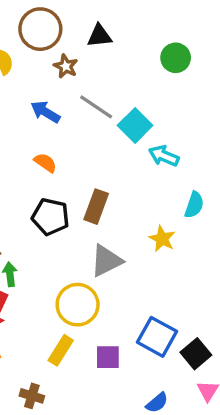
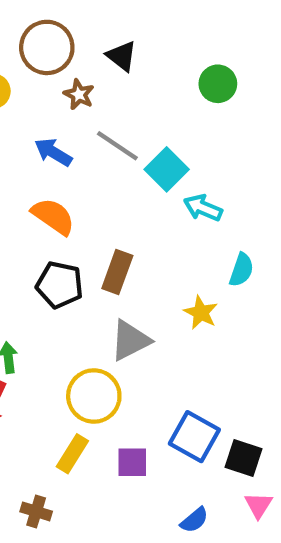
black triangle: (100, 36) -> (122, 56), turned 44
orange semicircle: (45, 163) -> (53, 216), size x1.5
black square: (196, 354) -> (244, 458), turned -32

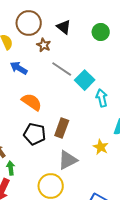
green circle: (218, 84) -> (101, 32), moved
blue arrow: (53, 152) -> (19, 68), moved
cyan arrow: (203, 208) -> (102, 98), turned 54

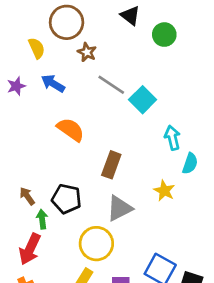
black triangle: (64, 27) -> (130, 16), moved
cyan arrow: (102, 98) -> (172, 138), moved
black pentagon: (35, 134) -> (67, 199), moved

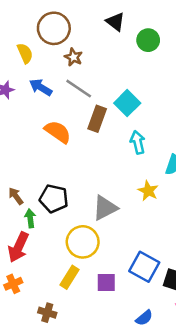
gray line: (111, 85) -> (79, 89), moved
cyan arrow: (172, 138) -> (138, 142), moved
brown rectangle: (111, 165) -> (97, 119), moved

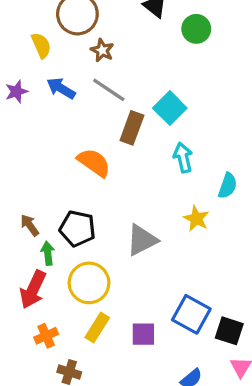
orange semicircle: (58, 132) -> (94, 163), moved
yellow circle: (83, 242) -> (89, 283), moved
orange cross: (13, 284) -> (46, 336), moved

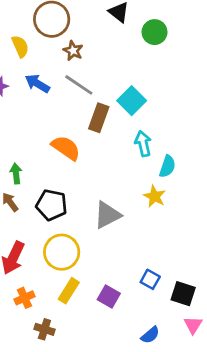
cyan semicircle: (228, 186) -> (167, 166), moved
green arrow: (48, 253) -> (16, 174), moved
blue square: (191, 314) -> (150, 279), size x0.6
purple square: (143, 334) -> (109, 296), turned 30

